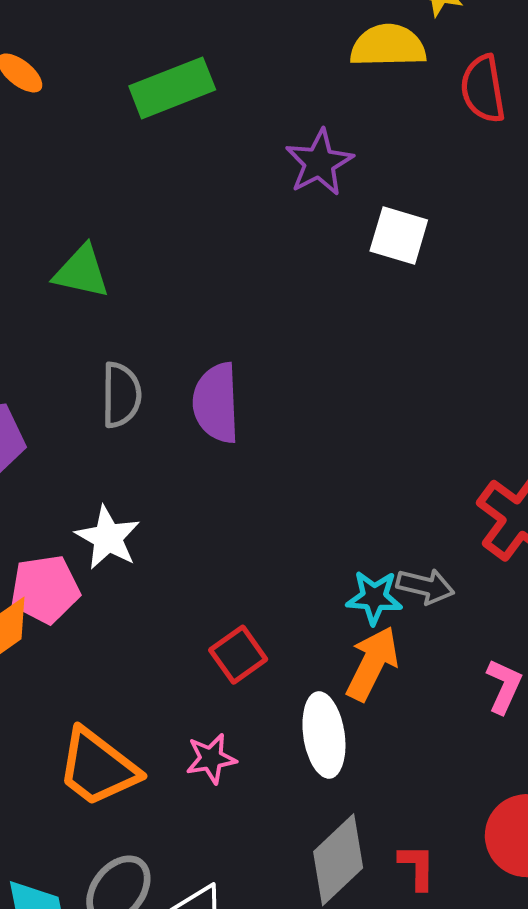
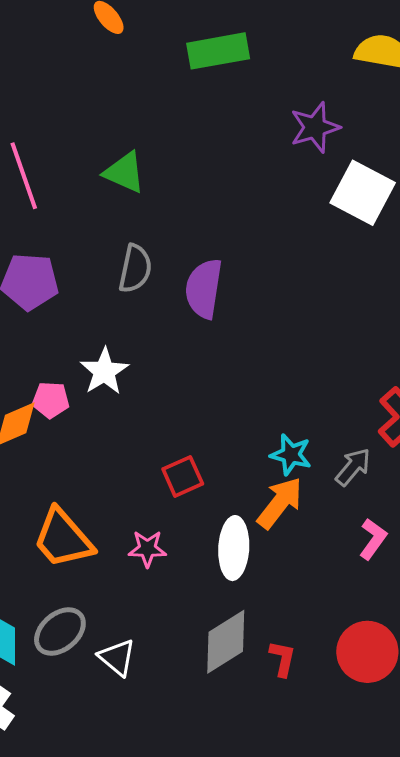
white square: (399, 236) -> (363, 193), size x1.4
gray arrow: (425, 586) -> (353, 467), moved, turned -75
pink pentagon: (45, 589) -> (51, 400), size x0.7

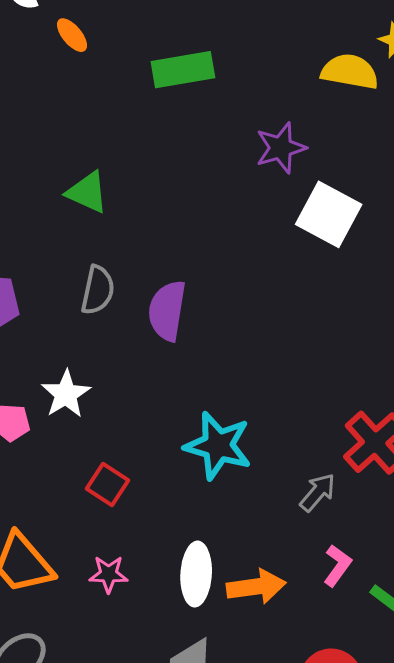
cyan star: (291, 455) -> (218, 446), moved, size x1.6
red square: (183, 476) -> (108, 484), moved, turned -33
orange arrow: (280, 503) -> (256, 587), moved, turned 44

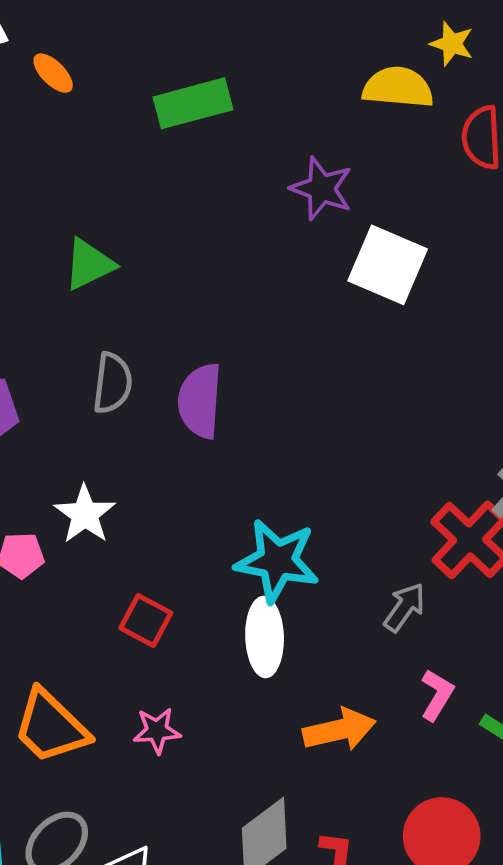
purple star: (281, 148) -> (322, 188), turned -30
green triangle: (87, 192) -> (89, 264), turned -45
white ellipse: (196, 574) -> (265, 637), moved

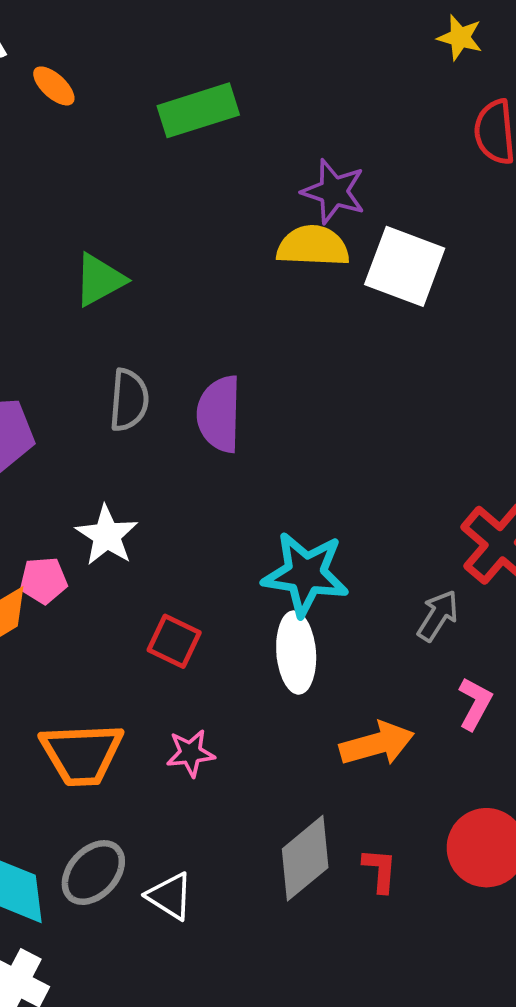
yellow semicircle: (398, 87) -> (313, 246), moved
orange trapezoid: (51, 727) -> (82, 754), turned -44

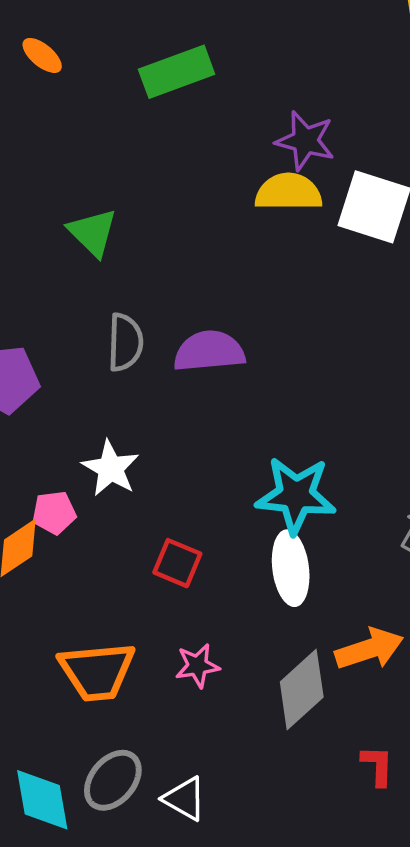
green triangle: (99, 280) -> (93, 232), turned -44
purple semicircle: (219, 414) -> (209, 351), turned 86
gray diamond: (305, 858) -> (302, 689), moved

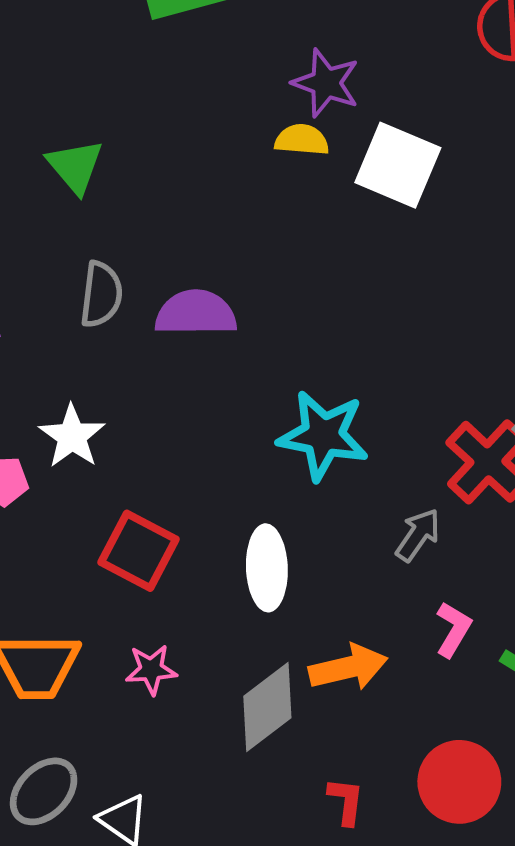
yellow semicircle: (288, 192) -> (302, 140), size x0.7
cyan star: (296, 495) -> (323, 435), moved
red square: (177, 563) -> (139, 551), size x1.4

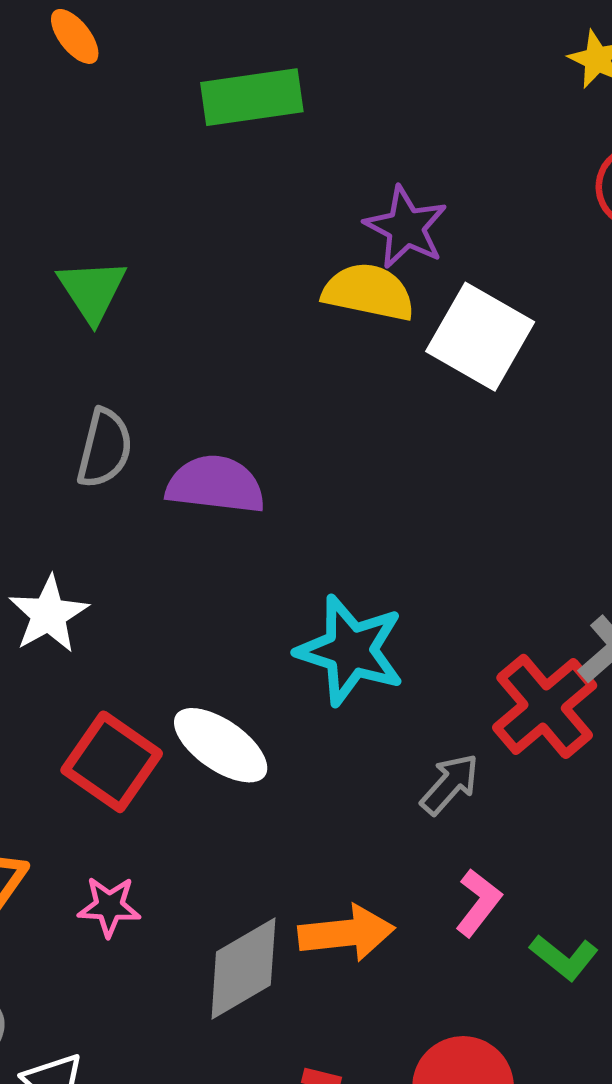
yellow semicircle: (302, 140) -> (368, 292), size x1.4
white ellipse: (267, 568) -> (221, 745), moved, turned -60

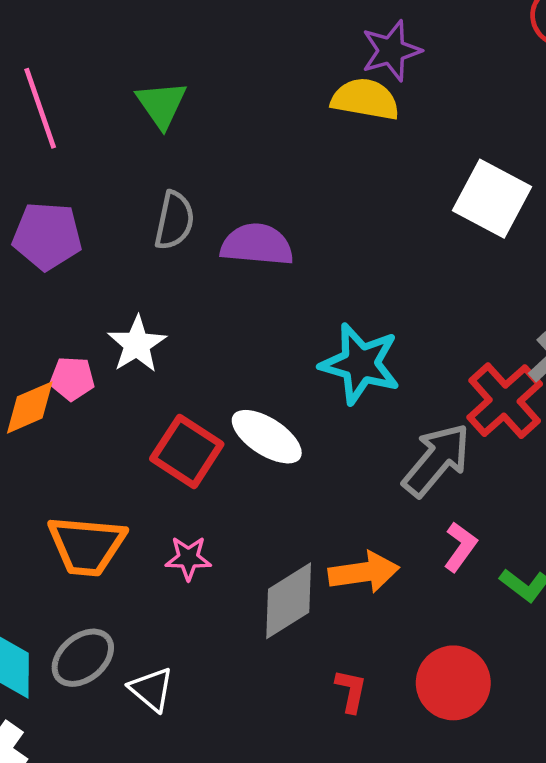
purple star: (406, 227) -> (391, 51), turned 30
white square: (480, 337) -> (492, 199), moved
gray arrow: (450, 784) -> (437, 460), size x1.6

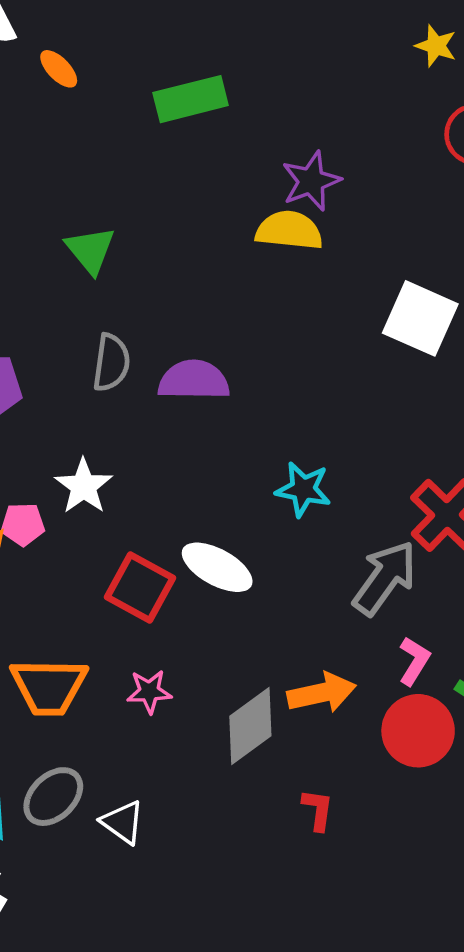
cyan star: (360, 364) -> (303, 489), size x0.7
red circle: (453, 683) -> (418, 731), moved

